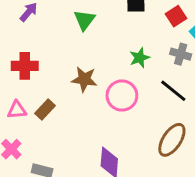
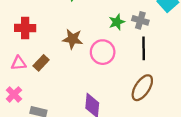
gray cross: (181, 54) -> (140, 20), moved
black line: (173, 91) -> (144, 48), turned 50

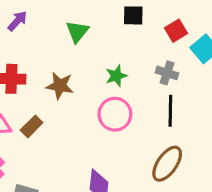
green star: (117, 22) -> (116, 76), moved
brown star: (73, 39) -> (60, 86), moved

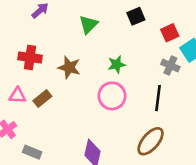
black square: (133, 15) -> (136, 16), turned -30
gray cross: (167, 73) -> (170, 65), moved

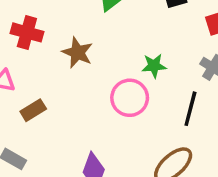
green star: (117, 64) -> (154, 66), moved
brown rectangle: (42, 98) -> (33, 110), moved

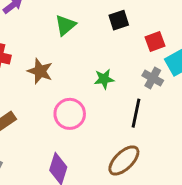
pink circle: (130, 98) -> (70, 114), moved

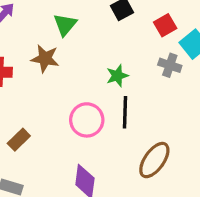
brown star: (40, 71) -> (45, 59), moved
black line: (136, 113) -> (125, 112), moved

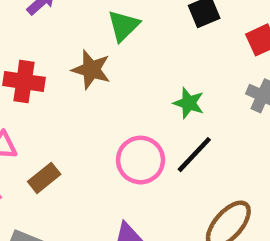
green star: (117, 76) -> (189, 103), turned 30
black line: (125, 112) -> (194, 155), turned 36

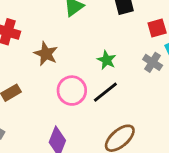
brown star: (91, 70) -> (46, 54), moved

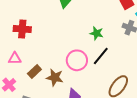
brown star: (46, 54) -> (55, 77), moved

